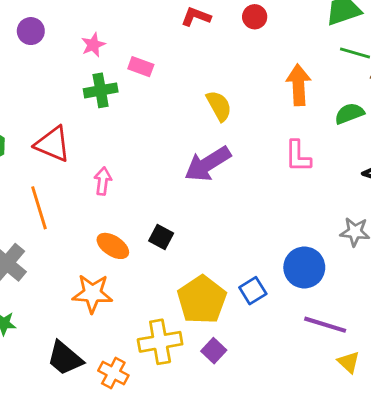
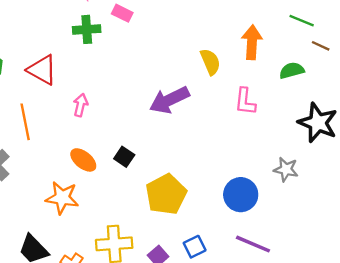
yellow semicircle: (219, 106) -> (210, 62), moved
blue square: (253, 291) -> (195, 247), moved
yellow pentagon: (202, 300) -> (166, 194), moved

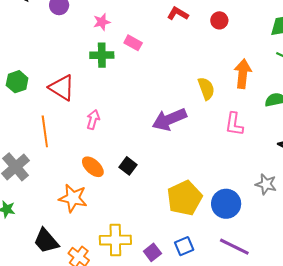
yellow pentagon: (166, 194) -> (184, 198), moved

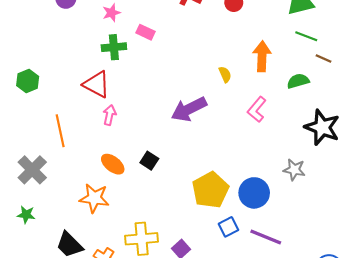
red triangle: (62, 88) -> (97, 84), moved
yellow semicircle: (206, 89) -> (225, 74), size x0.7
pink L-shape: (234, 124) -> (257, 109), turned 35
blue square: (184, 246) -> (228, 227), moved

